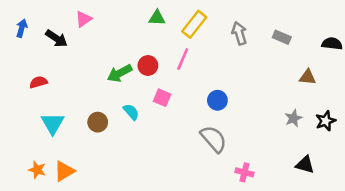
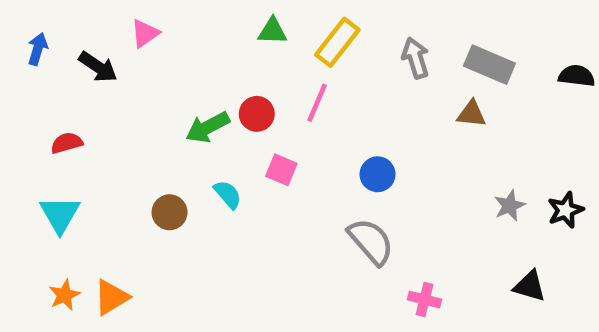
gray rectangle: (282, 37) -> (489, 65), size x1.5
brown triangle: (308, 77) -> (472, 114), moved
cyan triangle: (53, 123) -> (60, 215), moved
orange star: (37, 170) -> (64, 295), turned 30

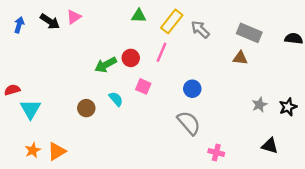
gray arrow: (416, 58) -> (200, 29), moved, turned -30
black arrow: (98, 67) -> (50, 21), moved
red semicircle: (67, 143) -> (12, 90), moved

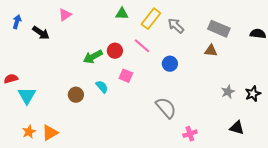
black arrow: (50, 21) -> (41, 33), moved
pink line: (162, 52) -> (142, 46), turned -72
blue circle: (192, 89) -> (170, 64), moved
pink cross: (216, 153) -> (190, 134), turned -32

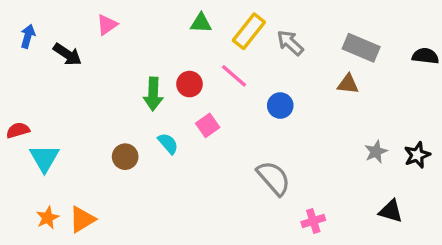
green arrow: (93, 57) -> (153, 94), turned -60
pink square: (126, 76) -> (208, 125), turned 32

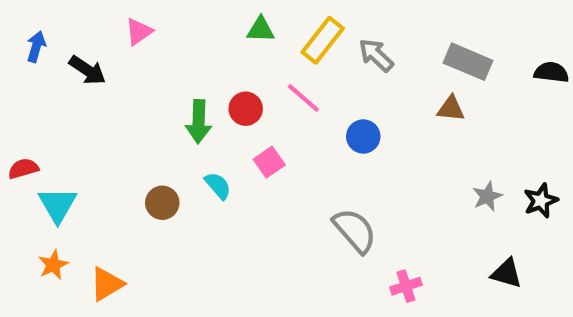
orange star: (48, 218) -> (53, 265), moved

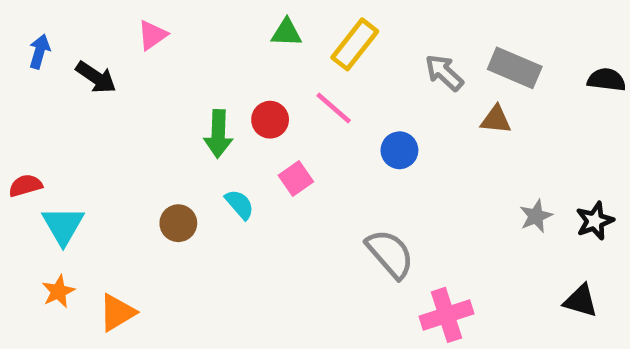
gray arrow: (376, 55) -> (444, 73), moved
black triangle: (506, 273) -> (581, 301), moved
pink cross: (406, 286) -> (447, 315), size x1.5

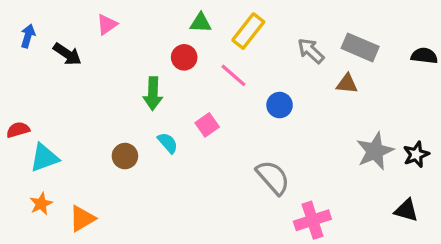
red circle: (270, 120) -> (184, 57), moved
gray star: (536, 216) -> (375, 151), size x1.6
cyan triangle: (63, 226) -> (44, 158), turned 40

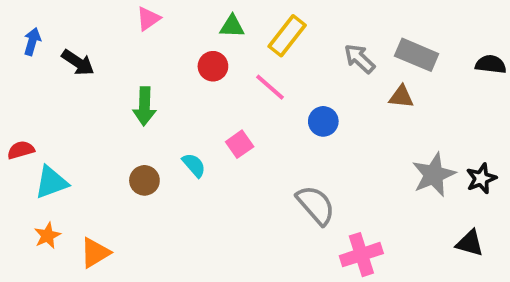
pink triangle: (107, 24) -> (148, 19), moved
green arrow: (153, 94) -> (144, 106), moved

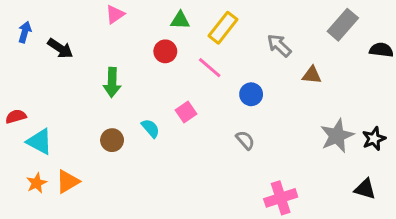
gray rectangle: (417, 55) -> (343, 25), moved, turned -72
cyan triangle: (51, 182) -> (40, 142), turned 48
gray semicircle: (316, 205) -> (245, 140), moved, size x0.6
orange triangle: (95, 253) -> (68, 182), moved

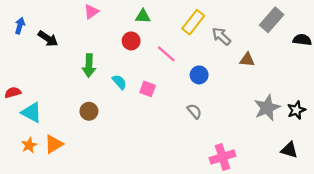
yellow rectangle: (223, 28) -> (193, 22), moved
pink square: (186, 112) -> (148, 89), turned -35
cyan semicircle: (151, 128) -> (119, 82), moved

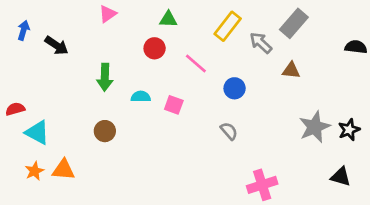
gray rectangle: (272, 20) -> (294, 23), moved
cyan semicircle: (119, 82) -> (141, 97), turned -49
orange triangle: (54, 144) -> (63, 170), turned 36

